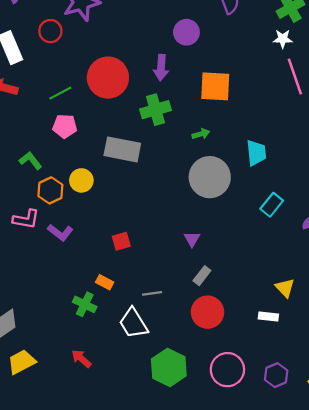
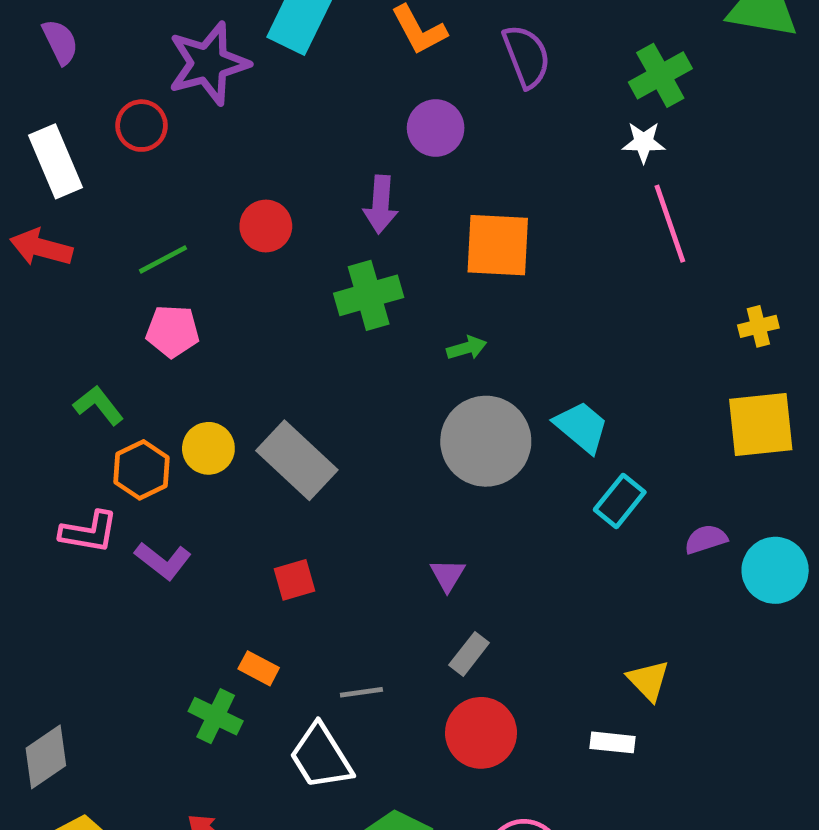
red circle: (108, 78) -> (266, 226), size x0.6
gray rectangle: (122, 149) -> (297, 460), moved, turned 32
cyan trapezoid: (256, 153) -> (581, 427), moved, turned -44

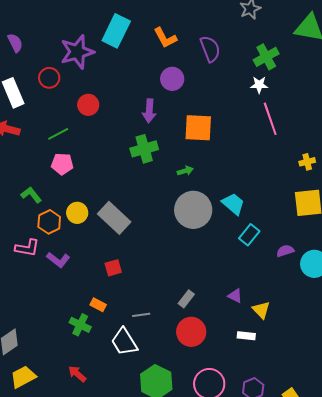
red circle: (266, 226) -> (88, 105), moved
purple triangle: (448, 575) -> (235, 296), moved, turned -35

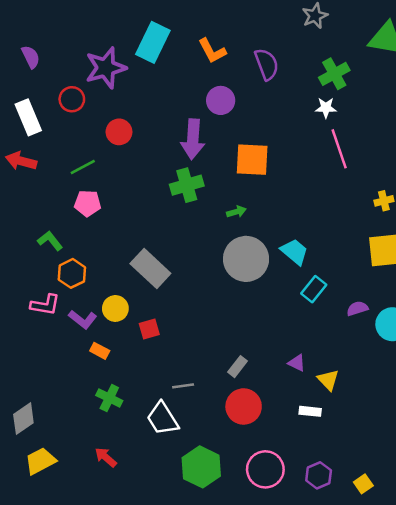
purple arrow: (149, 111) -> (193, 139), size x1.4
yellow circle: (77, 213) -> (115, 308), moved
orange rectangle: (98, 305) -> (100, 351), moved

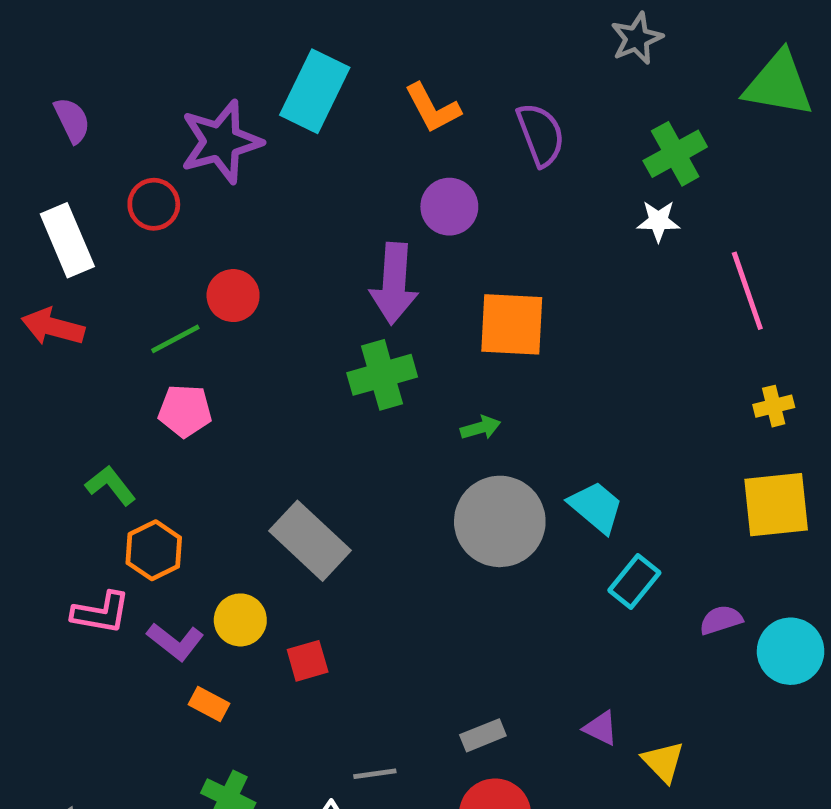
red circle: (119, 132) -> (233, 296), moved
pink line: (339, 149) -> (747, 291), moved
gray rectangle: (238, 367) -> (483, 735), turned 30

